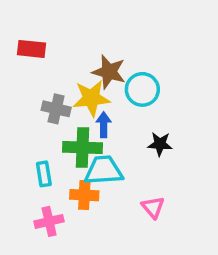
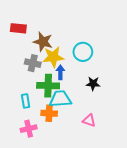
brown star: (109, 72) -> (43, 42), moved
pink triangle: (153, 207) -> (89, 120), turned -32

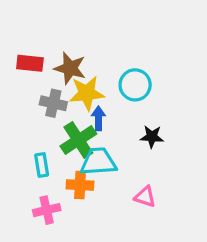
red rectangle: (18, 28) -> (30, 63), moved
green cross: (48, 86) -> (78, 140), turned -35

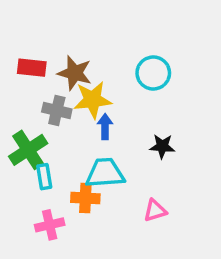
cyan circle: (135, 85) -> (153, 73), moved
green cross: (78, 140) -> (28, 150), moved
pink triangle: (145, 197) -> (155, 211), turned -35

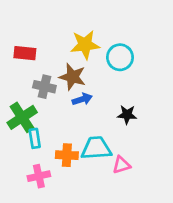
brown star: (75, 73) -> (72, 77), moved
yellow star: (93, 100) -> (85, 45), moved
blue arrow: (105, 127) -> (82, 99), turned 72
cyan trapezoid: (105, 173) -> (96, 148), moved

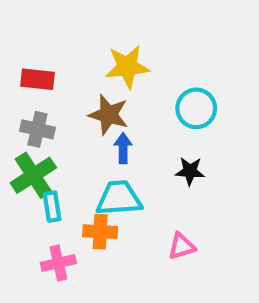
cyan circle: (120, 57) -> (196, 108), moved
gray cross: (44, 87) -> (37, 129), moved
blue arrow: (82, 99) -> (123, 148), turned -72
cyan trapezoid: (96, 148) -> (119, 198), moved

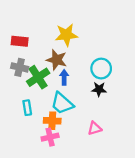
cyan circle: (196, 108) -> (101, 69), moved
green cross: (33, 175) -> (38, 77), moved
cyan trapezoid: (119, 198) -> (62, 103), turned -135
pink cross: (58, 263) -> (50, 137), moved

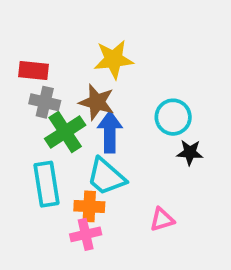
gray cross: (20, 67) -> (45, 102), moved
blue arrow: (64, 77) -> (110, 132), size x1.5
black star: (99, 89) -> (190, 152), moved
cyan rectangle: (27, 108) -> (47, 184), size x1.6

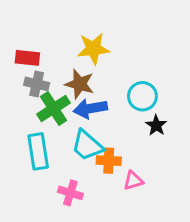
blue arrow: (110, 132) -> (90, 108), turned -100
black star: (190, 152) -> (156, 125), turned 30
orange cross: (89, 206) -> (109, 161), moved
pink cross: (86, 234) -> (70, 193), turned 30

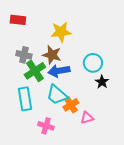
red rectangle: (27, 58) -> (18, 20), moved
orange cross: (109, 161) -> (71, 105), turned -35

